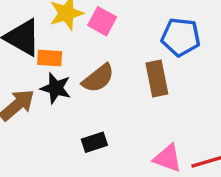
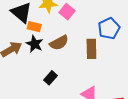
blue pentagon: (181, 37) -> (109, 28), turned 30
black rectangle: (94, 142) -> (50, 78), turned -40

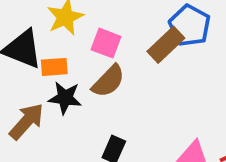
pink square: (67, 12) -> (106, 43), moved
brown rectangle: (91, 49) -> (166, 45), moved, turned 66

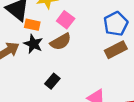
brown rectangle: (166, 45) -> (116, 50), moved

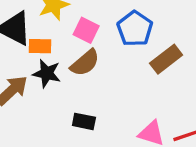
blue pentagon: (116, 24) -> (135, 29), moved
black rectangle: (52, 81) -> (84, 121), turned 72

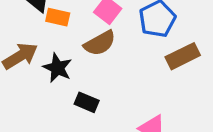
black star: (47, 73) -> (57, 68), moved

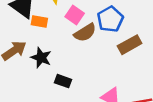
brown semicircle: (100, 43) -> (85, 33), moved

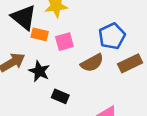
pink square: (75, 15) -> (64, 42), moved, turned 36
brown semicircle: (85, 33) -> (92, 63), moved

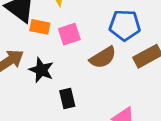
blue pentagon: (112, 36) -> (125, 25), turned 30
black rectangle: (60, 96) -> (67, 98), turned 56

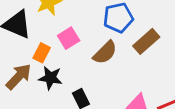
orange rectangle: (40, 27) -> (42, 53), moved, turned -60

